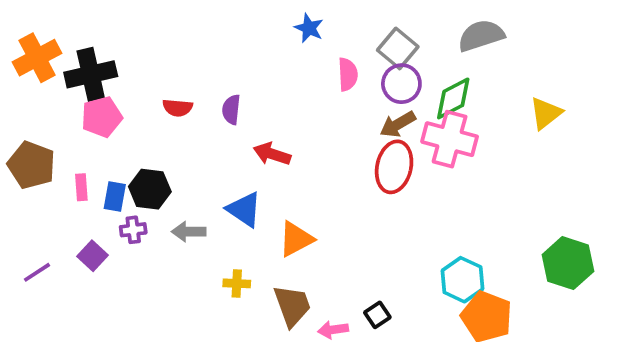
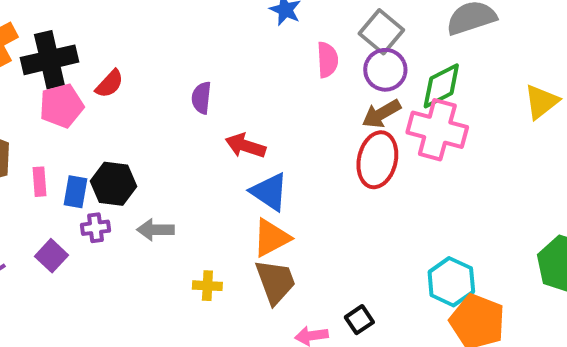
red semicircle: (178, 108) -> (109, 84), moved, turned -52
blue triangle: (244, 209) -> (269, 192), moved
brown trapezoid: (292, 306) -> (275, 282), moved

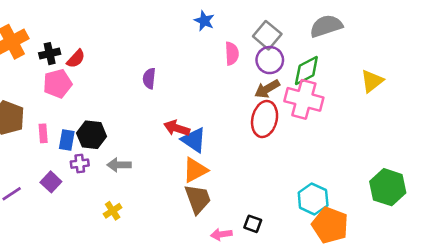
black cross: (49, 60) -> (50, 54), size x0.6
red semicircle: (109, 84) -> (76, 59), moved
red arrow: (245, 146) -> (177, 128), moved
yellow cross: (207, 286) -> (113, 211), moved, turned -36
black square: (359, 320) -> (253, 224), turned -36

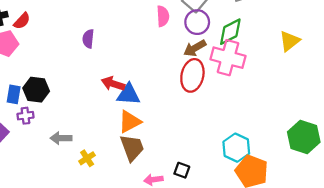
blue triangle: (194, 140) -> (128, 94), turned -30
gray arrow: (119, 165) -> (61, 138), moved
yellow cross: (113, 211) -> (87, 158), moved

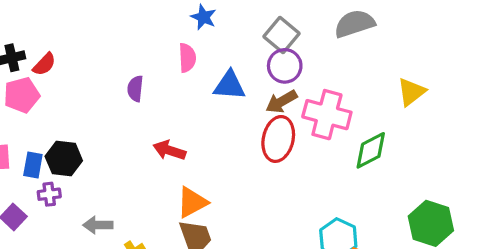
pink semicircle: (163, 16) -> (187, 58), moved
green diamond: (230, 32) -> (371, 150), moved
blue triangle: (128, 94) -> (229, 85), moved

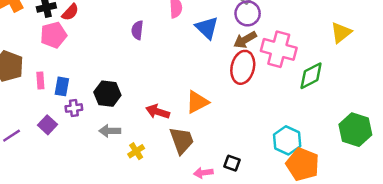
blue triangle: (229, 85) -> (207, 28), turned 40
red arrow: (169, 150) -> (158, 112), moved
black hexagon: (64, 158) -> (107, 94), moved
orange triangle: (192, 202) -> (197, 102), moved

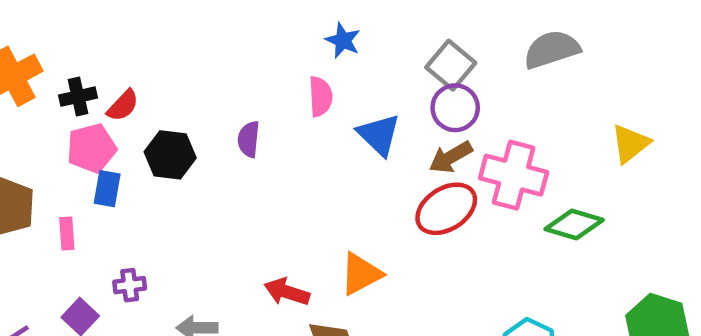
red ellipse: (243, 67) -> (446, 209), turned 44
green diamond: (311, 76) -> (574, 225), turned 44
blue rectangle: (62, 86) -> (107, 189), moved
black hexagon: (107, 94) -> (170, 155), moved

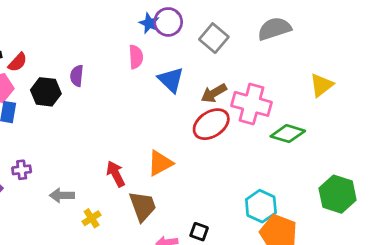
purple circle: (455, 108) -> (168, 22), moved
purple semicircle: (249, 139) -> (77, 76), moved
red arrow: (287, 292) -> (116, 174), turned 45

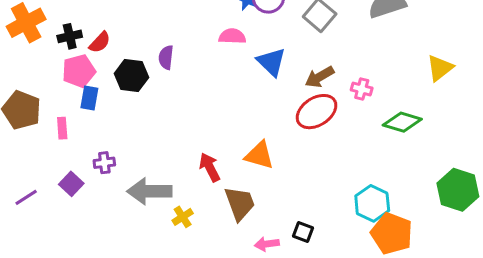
pink semicircle: (136, 57) -> (232, 36), turned -85
pink cross: (252, 104) -> (362, 89), size x0.5
orange triangle: (160, 163) -> (259, 155), turned 44
gray arrow: (62, 195) -> (149, 191), size x1.6

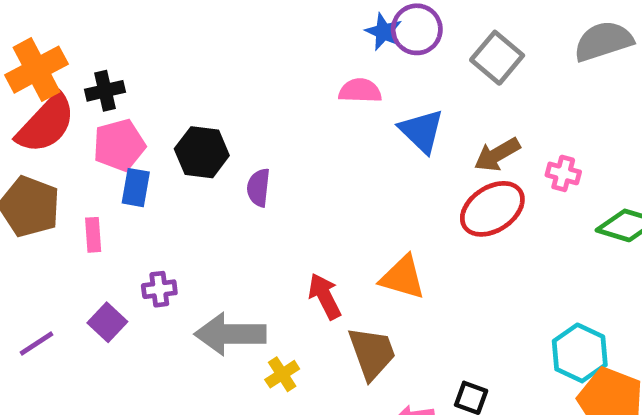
red semicircle: (100, 42) -> (46, 124), moved, size x1.8
purple semicircle: (166, 57) -> (259, 188), moved

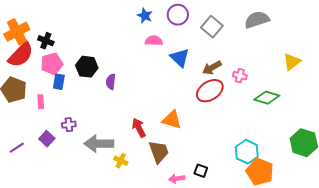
blue star: (384, 32) -> (145, 16), moved
black cross: (105, 91) -> (46, 41), turned 35
yellow cross: (282, 374) -> (121, 161), turned -32

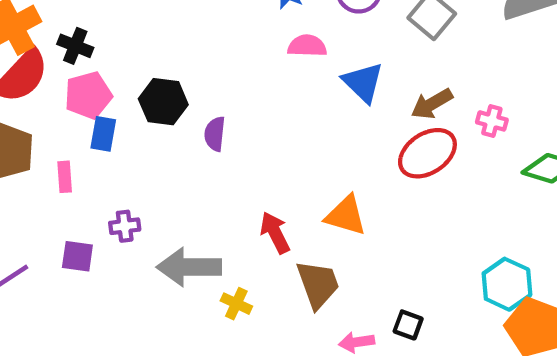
purple square: (47, 139) -> (77, 256), turned -35

